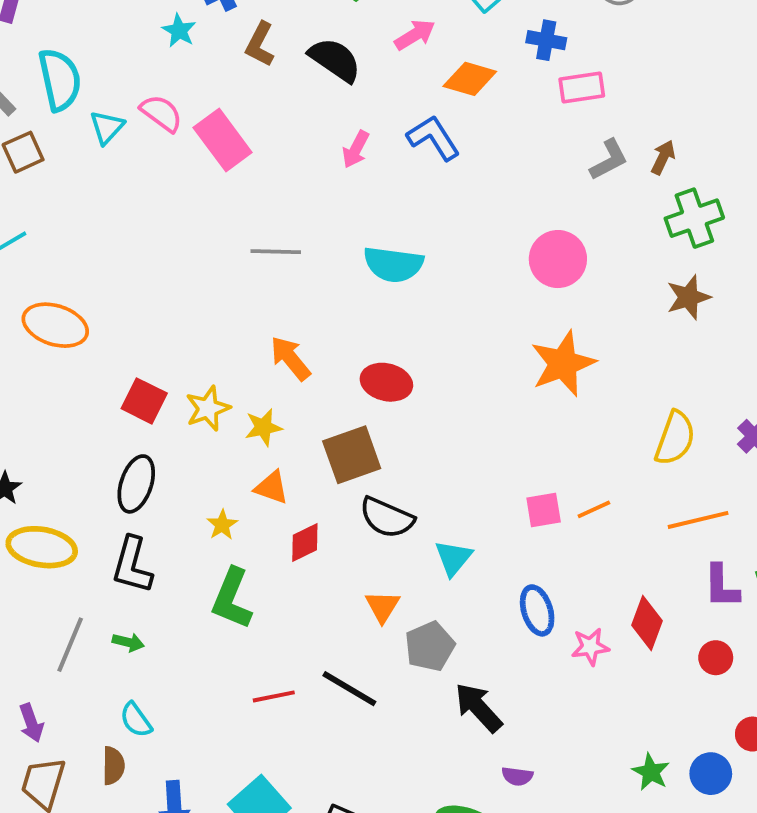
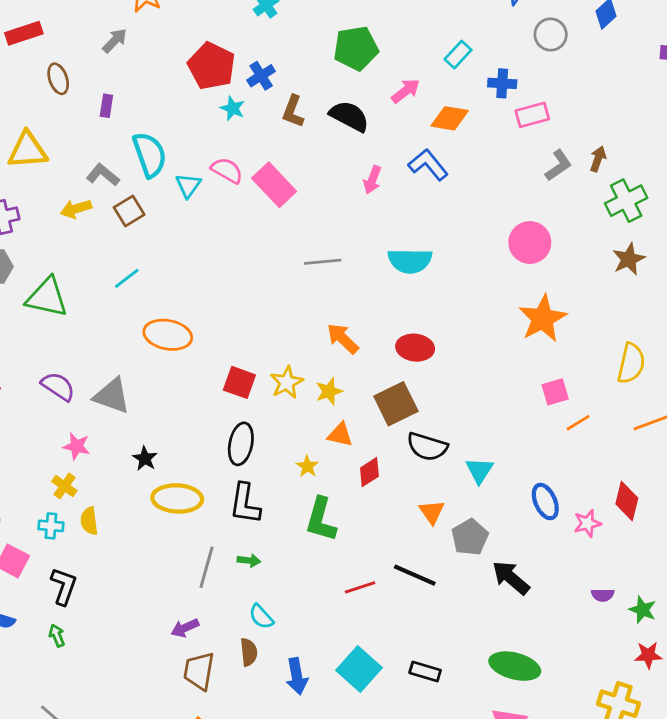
pink square: (544, 510) -> (555, 392), moved
purple arrow: (31, 723) -> (185, 628), turned 92
purple semicircle: (517, 776) -> (603, 595), moved

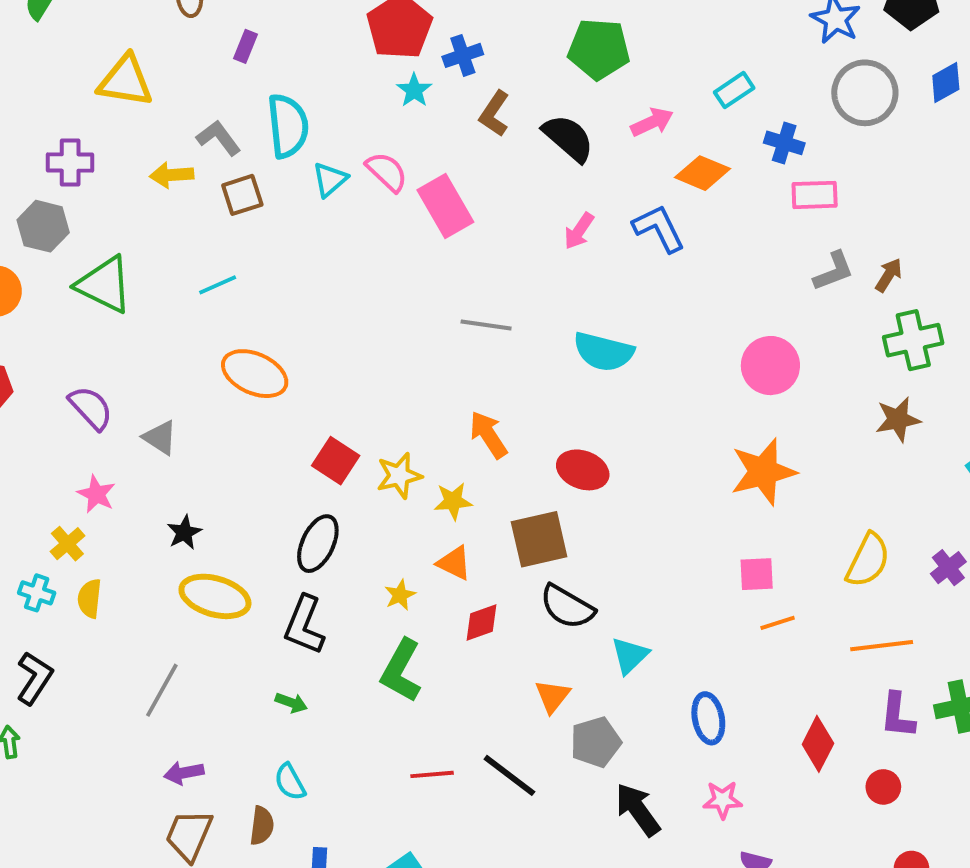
gray circle: (551, 35) -> (865, 93), size x1.4
gray triangle: (112, 396) -> (160, 438), size x0.7
pink star: (587, 523) -> (723, 800), moved
gray line: (207, 567) -> (162, 690), moved

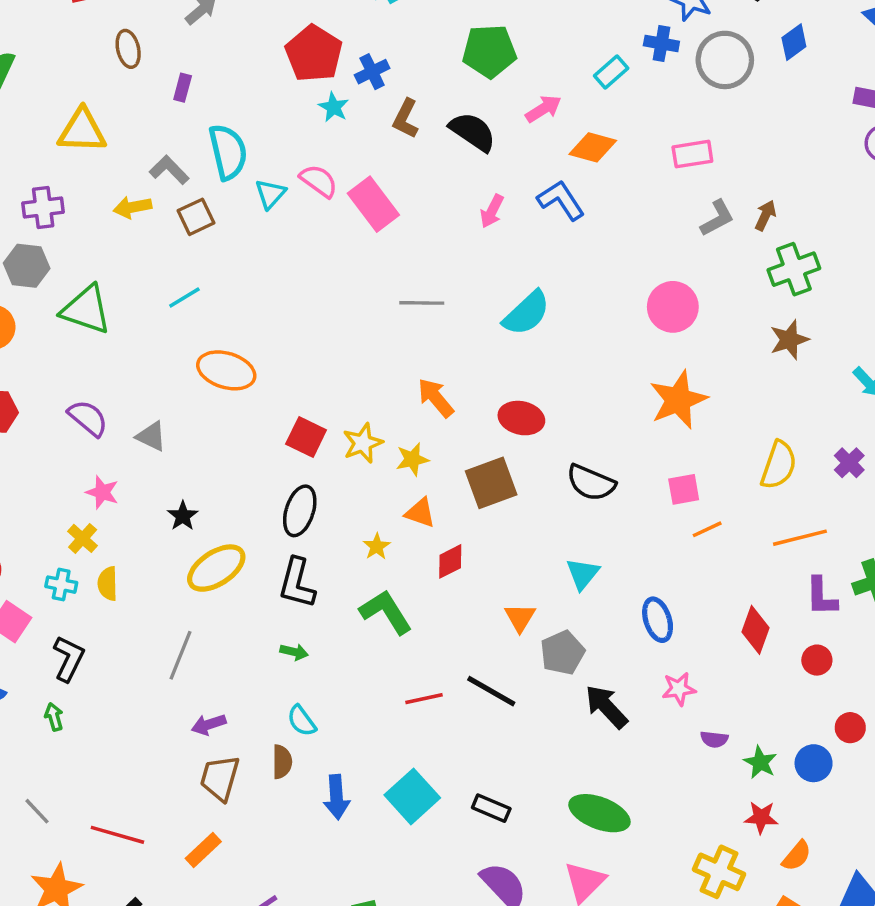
blue cross: (784, 143) -> (661, 43), moved
cyan semicircle: (604, 352) -> (526, 313), turned -50
yellow ellipse: (215, 596) -> (216, 568), turned -42
black semicircle: (567, 607) -> (591, 483), moved
green L-shape: (401, 671) -> (386, 612), turned 126

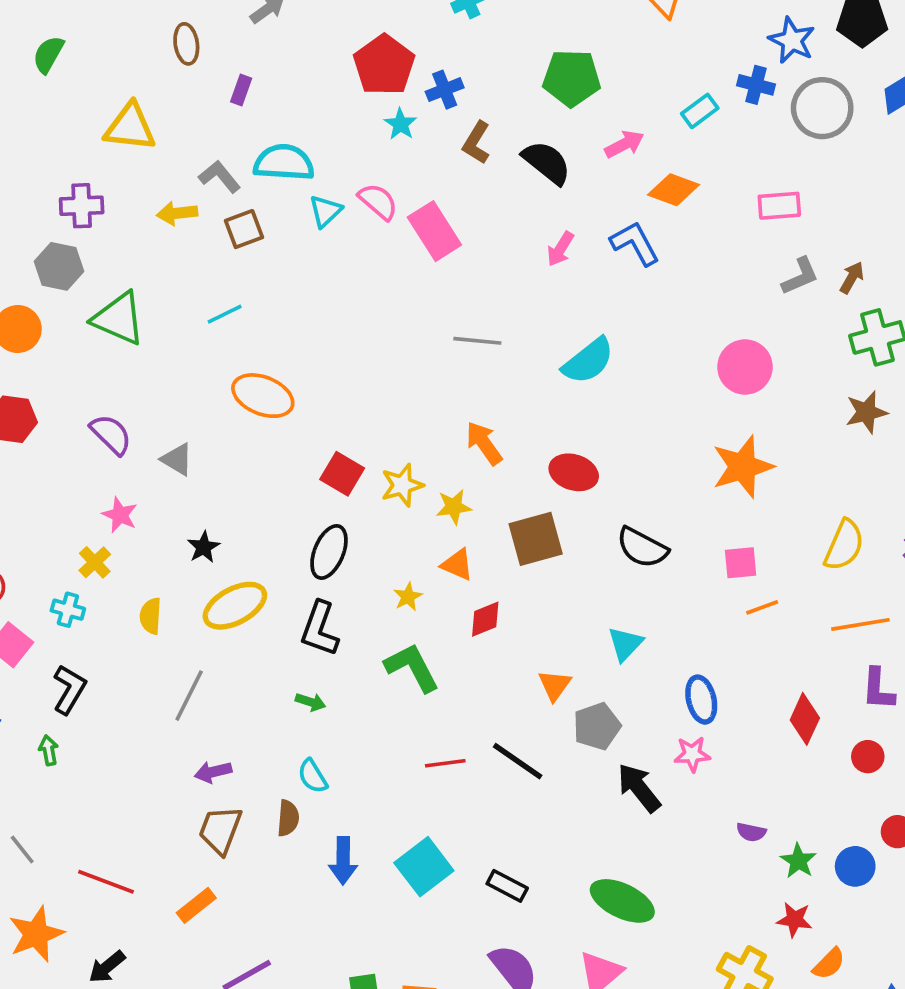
cyan semicircle: (228, 152) -> (284, 163), turned -78
yellow semicircle: (108, 584) -> (151, 616), moved
pink star: (679, 689) -> (692, 754), moved

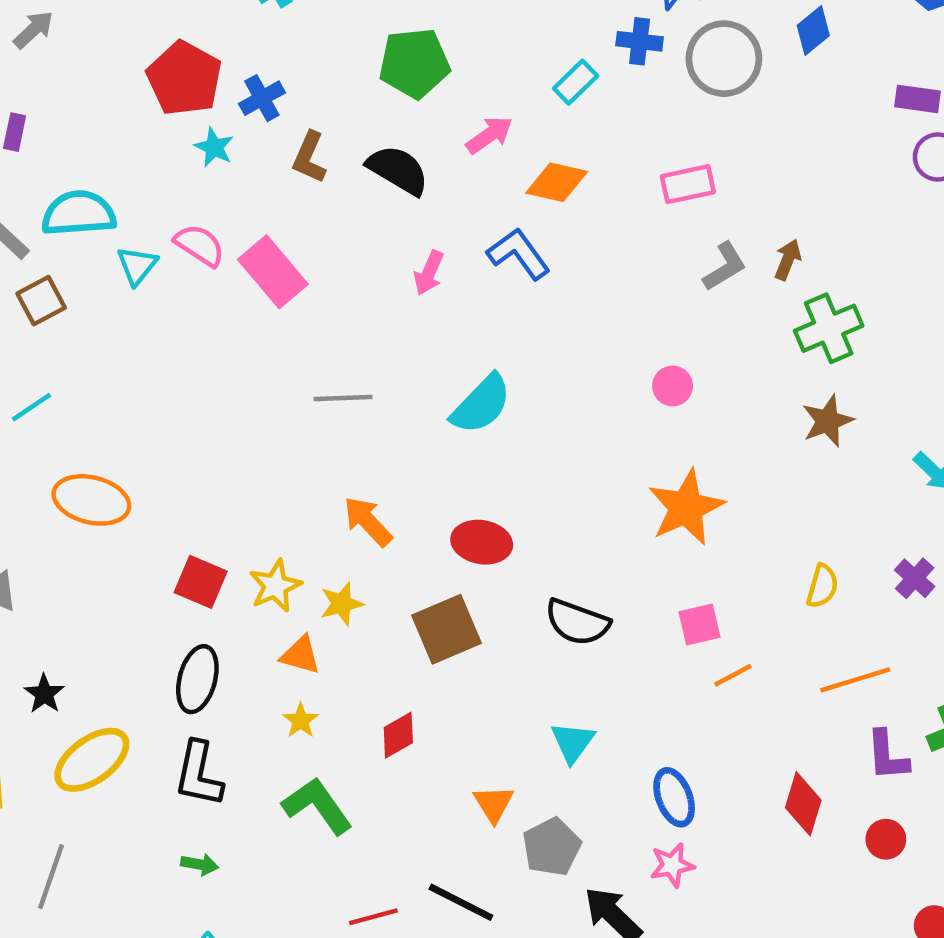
pink circle: (745, 367) -> (673, 386), size x0.6
yellow semicircle: (844, 545) -> (822, 586), size x0.7
orange triangle: (457, 565) -> (300, 655), moved

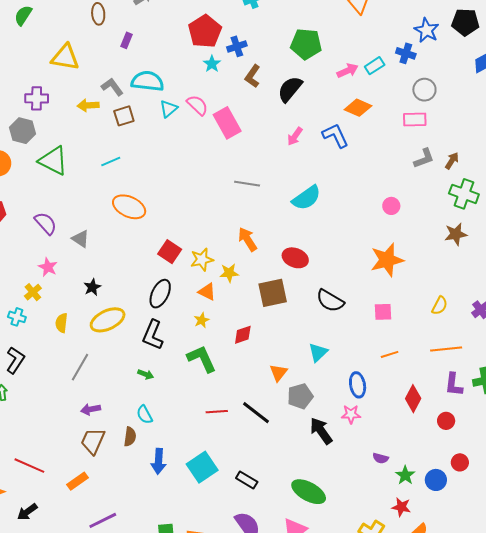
gray circle: (724, 59) -> (424, 90), moved, size x0.7
pink arrow: (489, 135) -> (347, 71), moved
black semicircle: (398, 170) -> (290, 89), turned -92
green cross: (829, 328) -> (464, 194), turned 32
orange line: (733, 675) -> (390, 354), moved

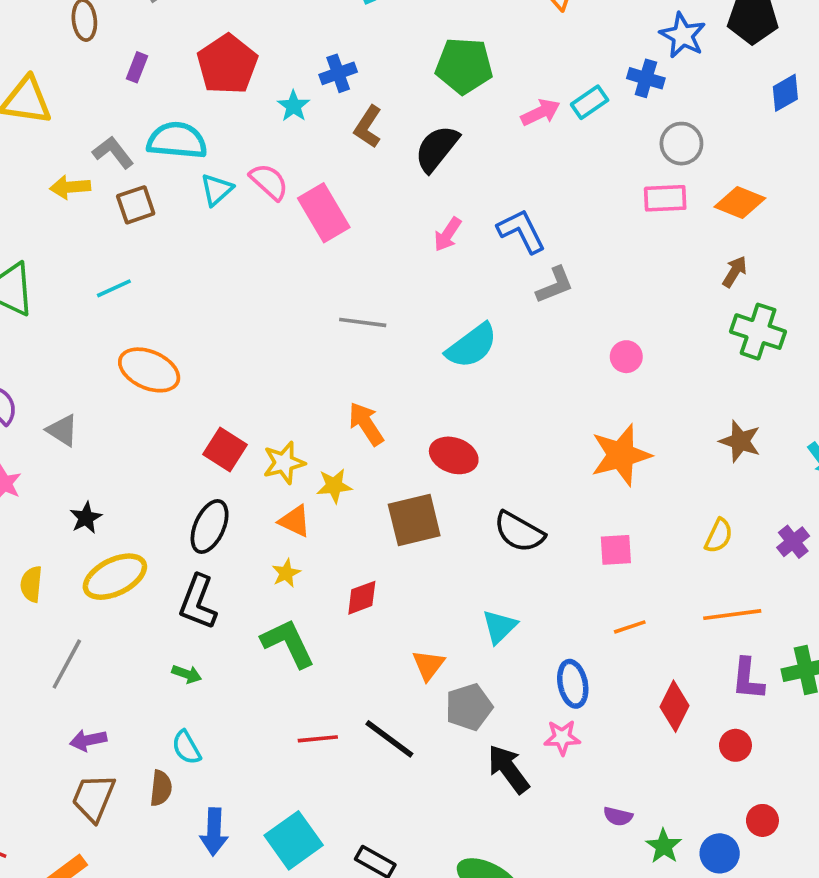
red pentagon: (205, 31) -> (227, 64), moved
orange diamond: (358, 108) -> (740, 203), moved
gray L-shape: (424, 158) -> (555, 285), moved
brown star: (456, 234) -> (740, 441), moved, turned 30

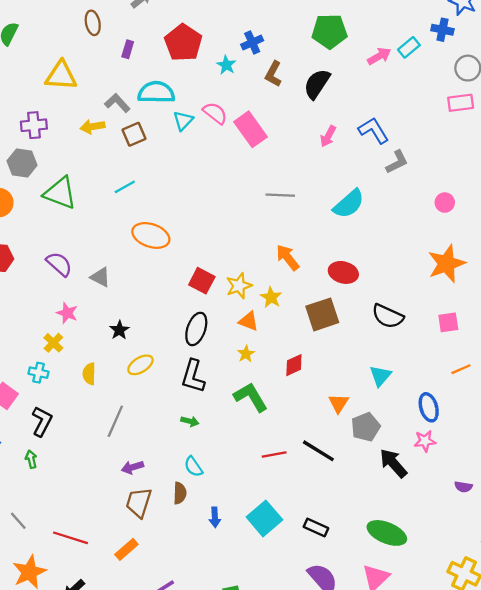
yellow star: (334, 486) -> (271, 297), turned -30
yellow ellipse: (115, 577) -> (140, 365), size x0.7
blue arrow: (214, 832) -> (215, 517), size x0.7

